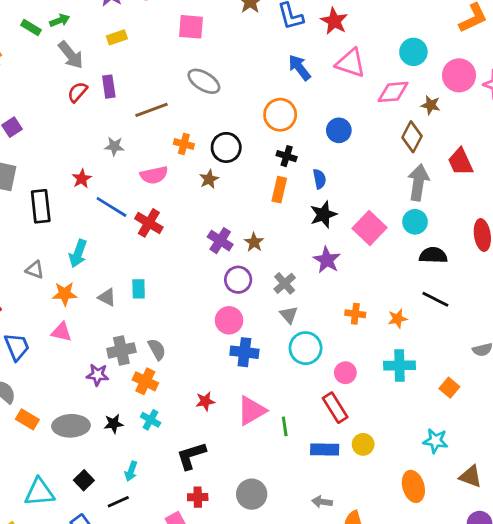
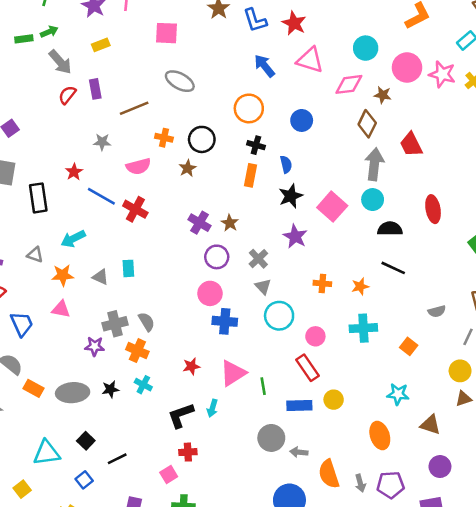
green rectangle: (31, 28) -> (24, 39), turned -36
cyan arrow: (78, 253) -> (73, 239), turned 45
cyan arrow: (131, 471) -> (212, 408), moved
gray circle: (252, 494) -> (271, 438), moved

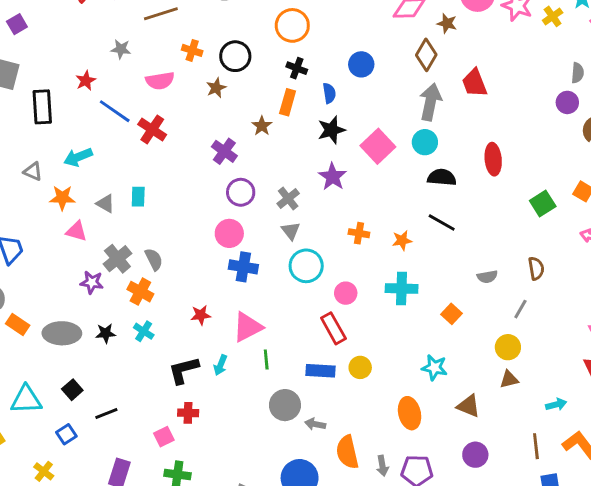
blue circle: (302, 120) -> (361, 64), moved
brown star: (230, 223) -> (262, 126), moved
pink triangle: (61, 309) -> (76, 231), moved
gray cross: (115, 324) -> (117, 259), turned -30
green line: (263, 386) -> (266, 359), moved

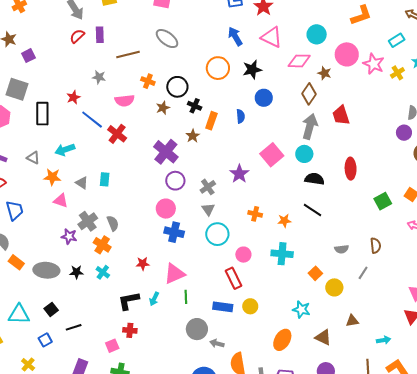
black cross: (297, 68) -> (195, 106), moved
black star: (331, 130) -> (252, 70), moved
purple cross: (224, 151) -> (166, 152), size x1.4
yellow circle: (508, 347) -> (334, 287), moved
orange ellipse: (410, 413) -> (282, 340), turned 40

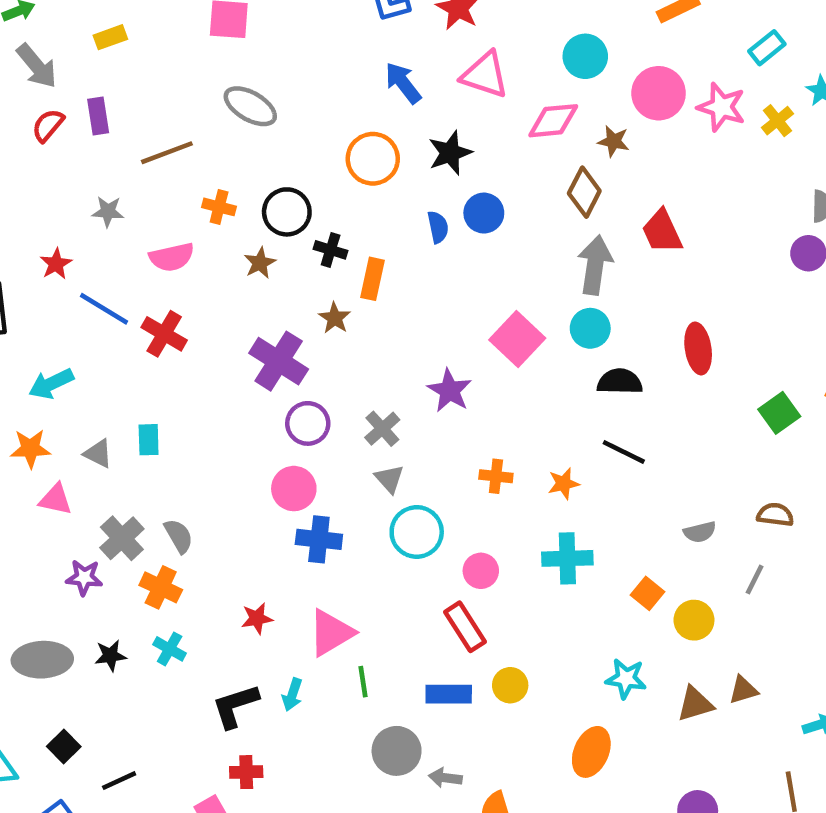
blue semicircle: (240, 116) -> (438, 227), moved
brown semicircle: (376, 246) -> (775, 515), turned -70
brown triangle: (323, 337) -> (695, 704), moved, turned -36

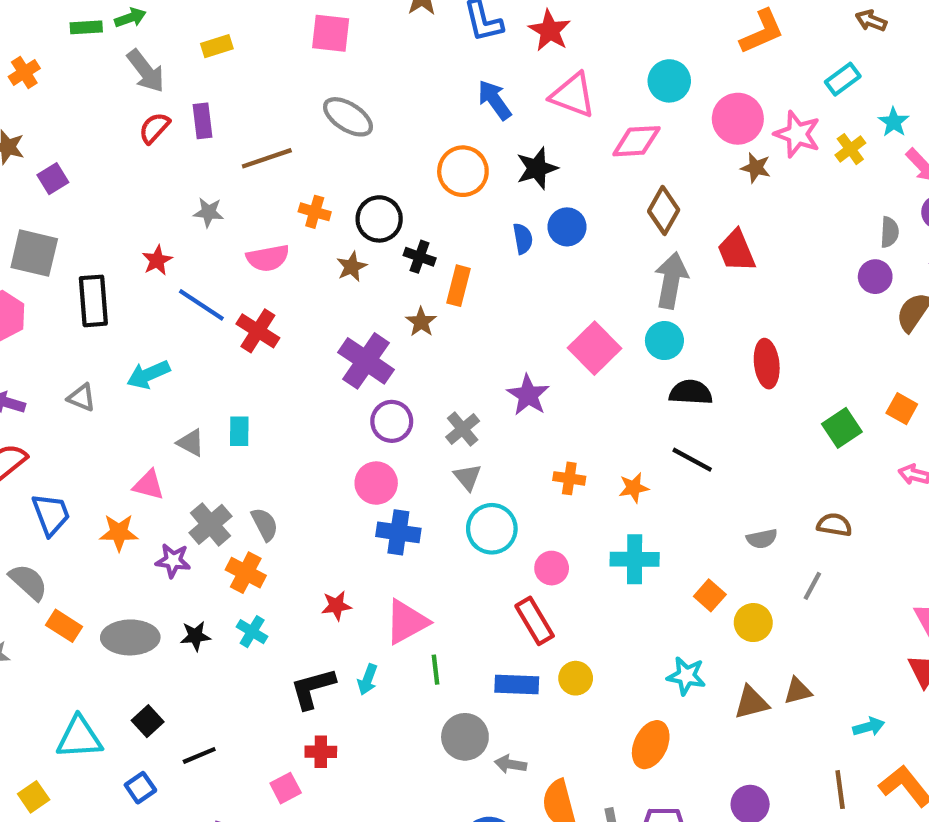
brown star: (614, 141) -> (756, 168), moved
orange star: (30, 449) -> (119, 533), moved

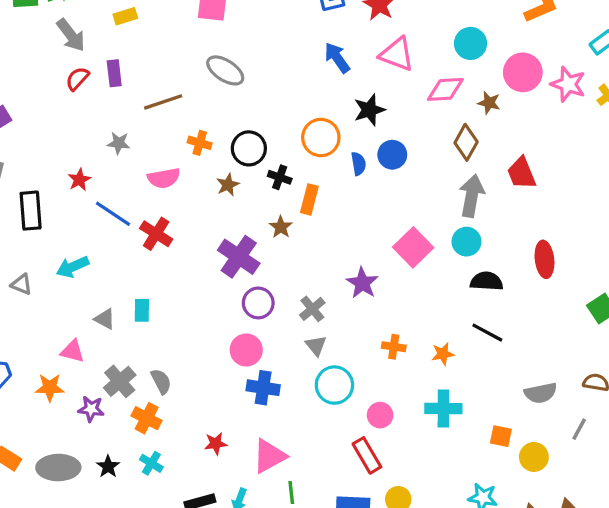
brown star: (756, 168) -> (489, 103), moved
orange circle: (463, 171) -> (321, 138), moved
gray semicircle: (762, 539) -> (541, 393), size x1.4
orange square: (710, 595) -> (501, 436), turned -30
black star: (195, 636) -> (108, 466), turned -30

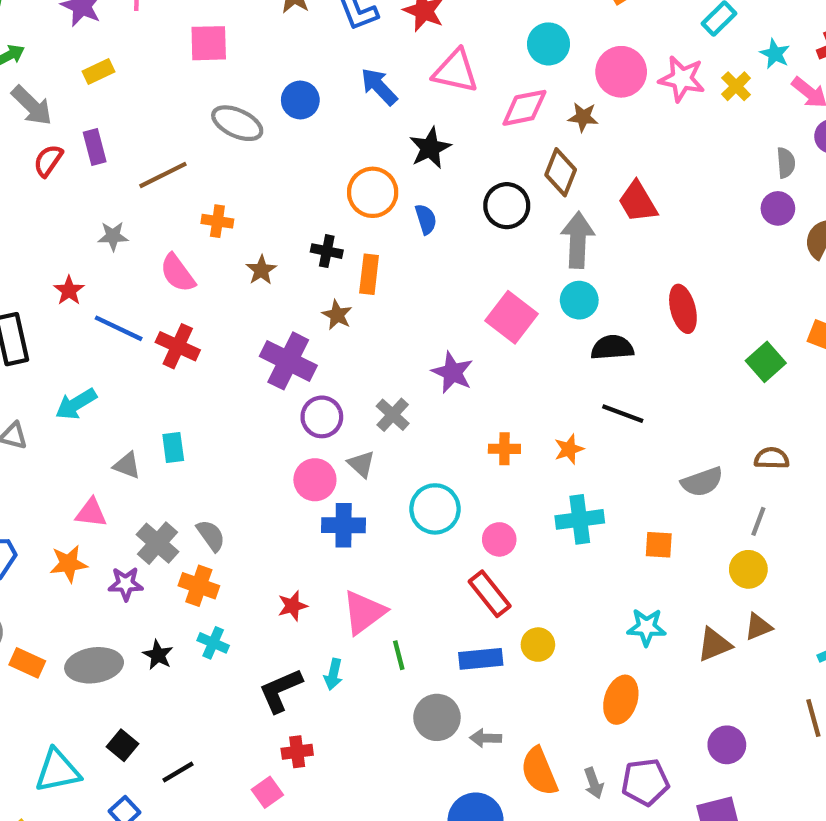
black circle: (249, 148) -> (507, 206), moved
blue circle: (392, 155) -> (300, 100), moved
pink semicircle: (164, 178) -> (178, 273), turned 72
gray triangle: (316, 346) -> (361, 464), moved
yellow circle: (534, 457) -> (748, 569), moved

